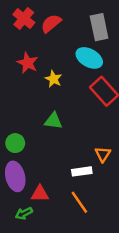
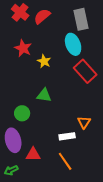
cyan ellipse: (89, 58) -> (73, 44), turned 40
green circle: (15, 143) -> (22, 113), moved
green arrow: (24, 213) -> (11, 170), moved

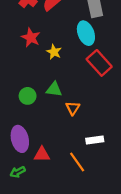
green circle: (22, 113) -> (28, 96), moved
orange triangle: (84, 122) -> (73, 108), moved
white rectangle: (67, 136) -> (95, 140), moved

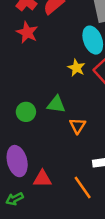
red star: (31, 38) -> (27, 32), moved
yellow star: (54, 52) -> (76, 68), moved

